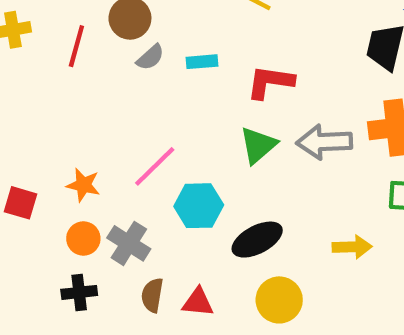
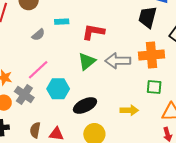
gray semicircle: (150, 57) -> (38, 35), moved
gray cross: (129, 243) -> (24, 95), moved

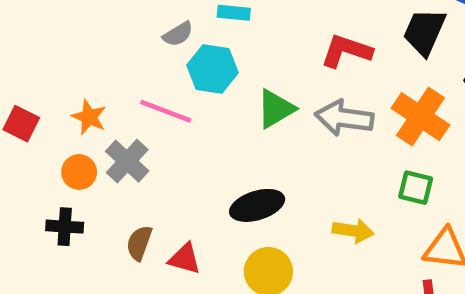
red L-shape: (93, 32) -> (346, 51), moved
orange cross: (152, 55) -> (420, 117), turned 30
pink line: (38, 70) -> (166, 111), turned 55
cyan hexagon: (58, 89) -> (213, 69), moved

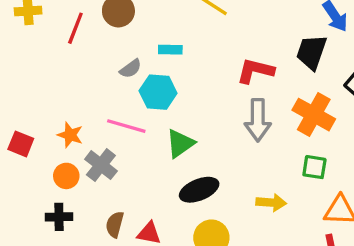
green triangle: (276, 109) -> (180, 143), moved
gray arrow: (344, 118) -> (258, 120), turned -93

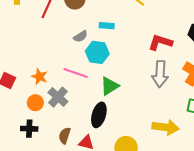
black ellipse: (199, 190) -> (99, 115), moved, turned -55
yellow arrow: (271, 202) -> (166, 127), size x1.4

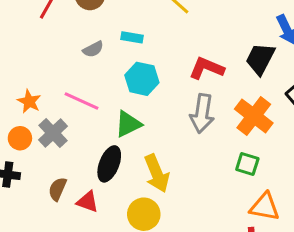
cyan hexagon: (97, 52) -> (142, 79), moved
yellow arrow: (166, 127) -> (157, 173), moved, turned 55

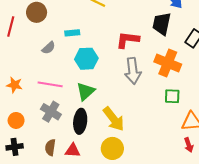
orange star: (29, 101) -> (15, 85), moved
gray cross: (53, 133) -> (51, 112), moved

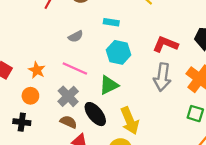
gray semicircle: (49, 48) -> (76, 36), moved
orange star: (15, 85) -> (37, 70), moved
black ellipse: (80, 121) -> (95, 114), turned -60
brown semicircle: (50, 147) -> (68, 122), moved, turned 91

